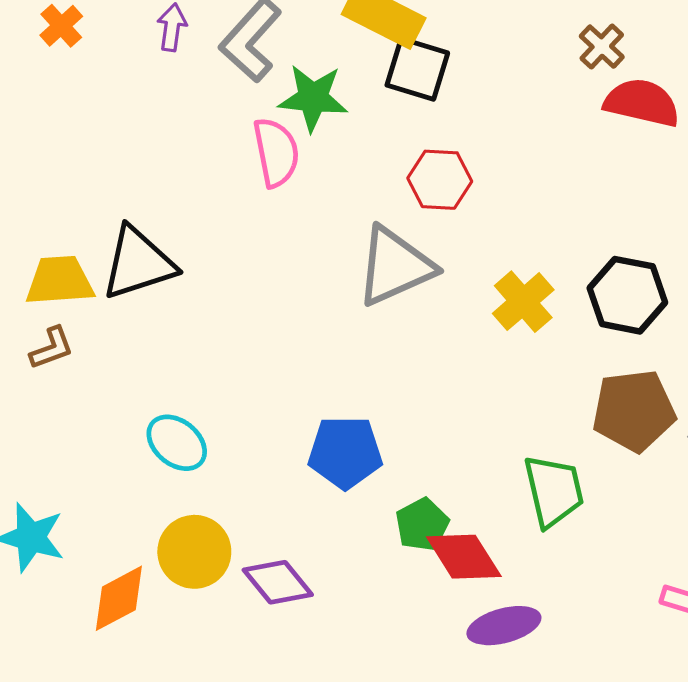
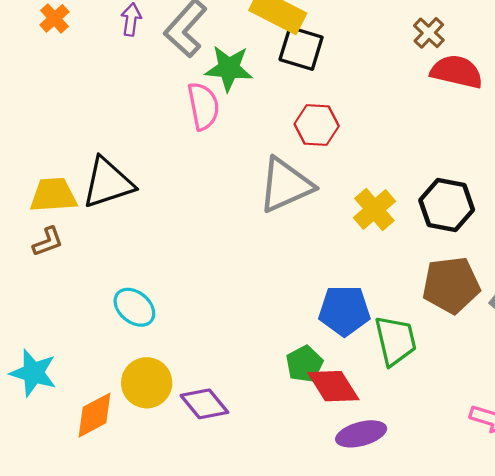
blue pentagon: (345, 452) -> (344, 311), moved

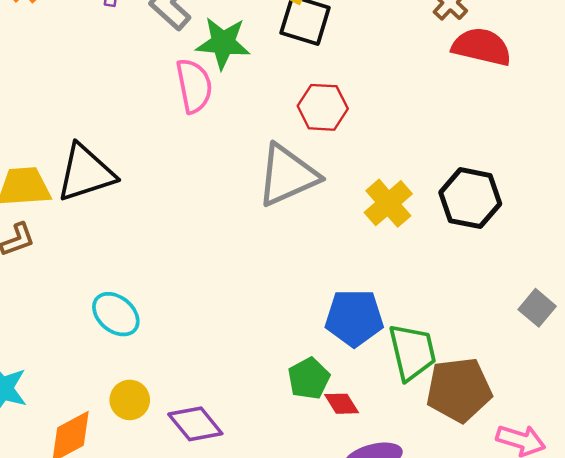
brown pentagon: (451, 285) -> (459, 390), moved
yellow circle: (147, 383) -> (130, 400), size x0.7
red diamond: (333, 386) -> (342, 404), size x0.6

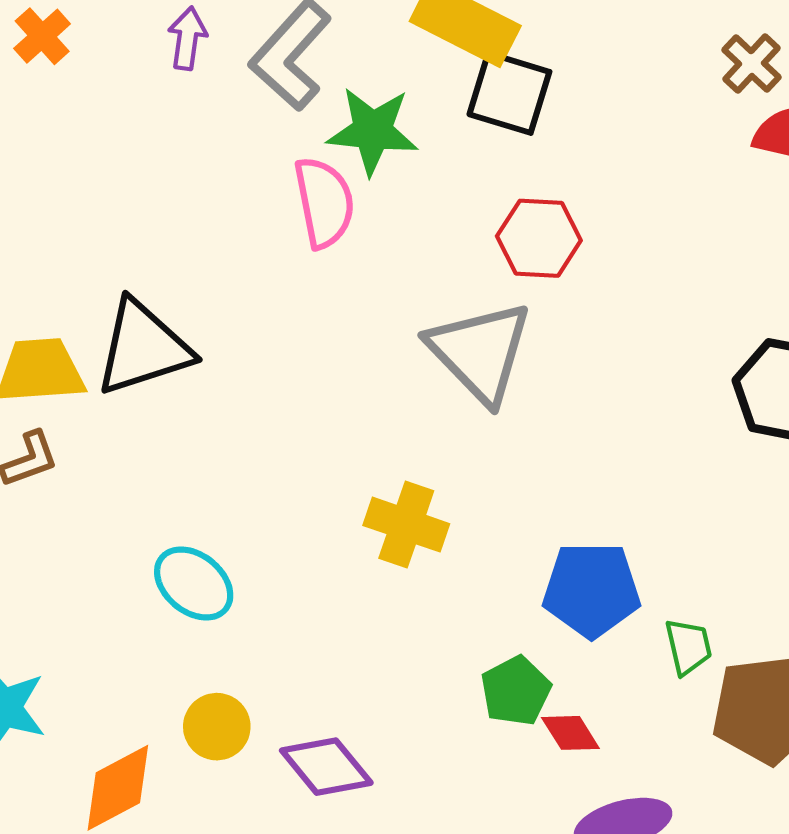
gray triangle: (287, 175) -> (480, 352), turned -50
yellow cross: (388, 203) -> (406, 525), moved, turned -30
green trapezoid: (412, 352) -> (688, 647), size x0.6

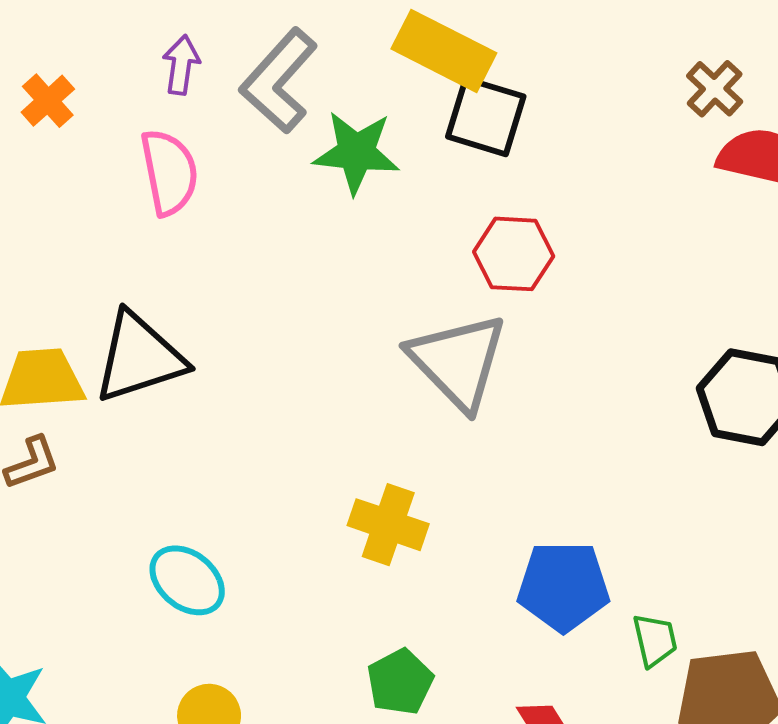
orange cross: (42, 36) -> (48, 101), moved
pink semicircle: (324, 202) -> (169, 172), moved
green pentagon: (516, 691) -> (400, 682), moved

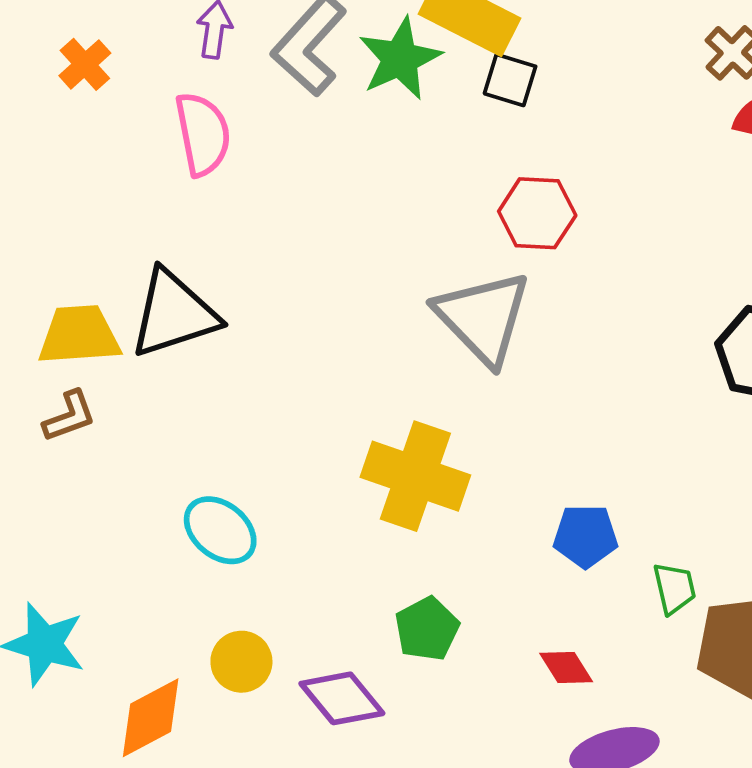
black square: (486, 117) -> (510, 80), size x0.7
green star: (356, 152) -> (400, 59), moved, turned -30
yellow cross: (388, 525) -> (415, 476), size x1.4
blue pentagon: (563, 586) -> (585, 536), size x0.7

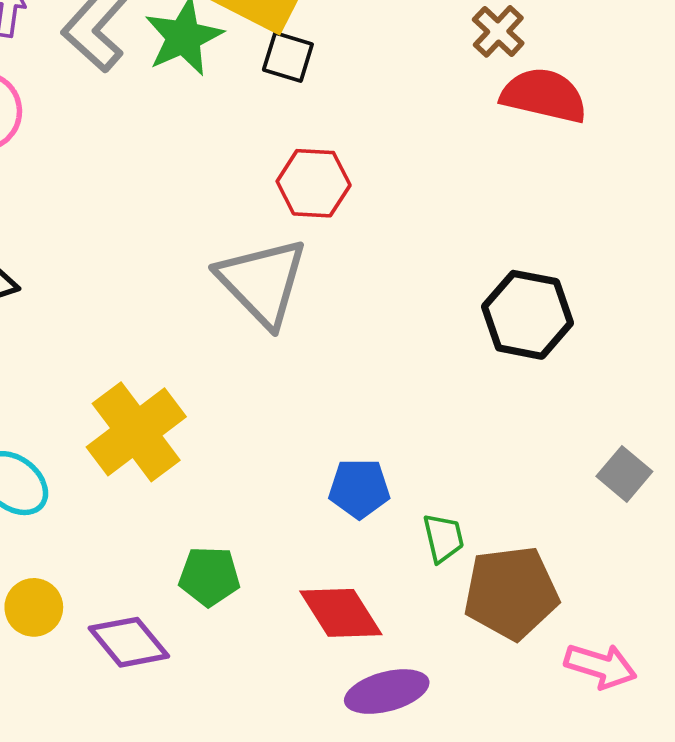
yellow cross: (415, 476) -> (136, 432), moved, turned 34
green pentagon: (427, 629) -> (209, 576), turned 30
red diamond: (566, 667) -> (341, 613), size x1.6

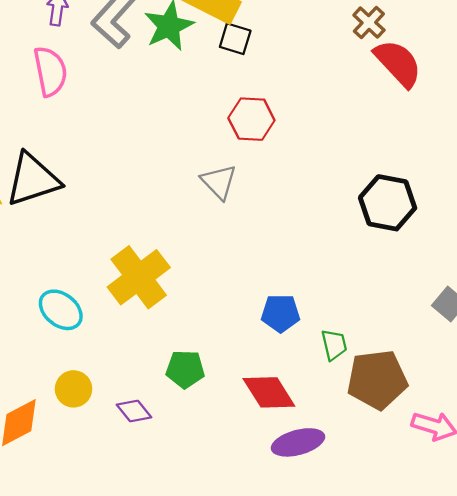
red semicircle: (544, 95) -> (398, 63), turned 34
gray triangle: (262, 282) -> (219, 182), size x0.6
purple diamond: (129, 642) -> (134, 411), size x0.7

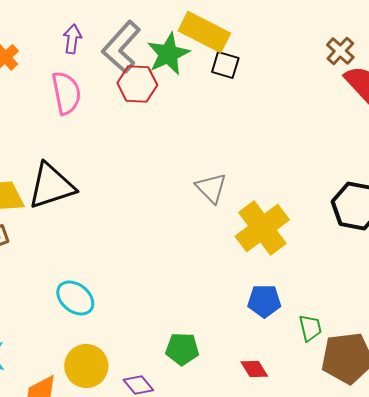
red hexagon: (251, 119) -> (137, 84), moved
yellow cross: (139, 277) -> (262, 228), moved
yellow circle: (74, 389) -> (86, 366), size x1.4
red diamond: (269, 392) -> (254, 369), size x0.6

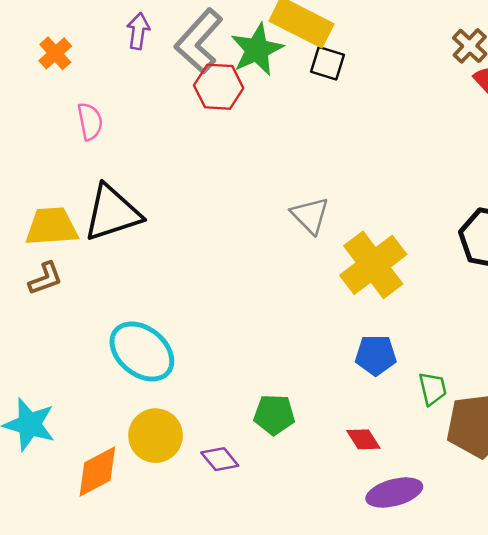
pink semicircle: (66, 93) -> (90, 121), moved, size x0.7
cyan ellipse: (75, 298) -> (142, 351), size x1.4

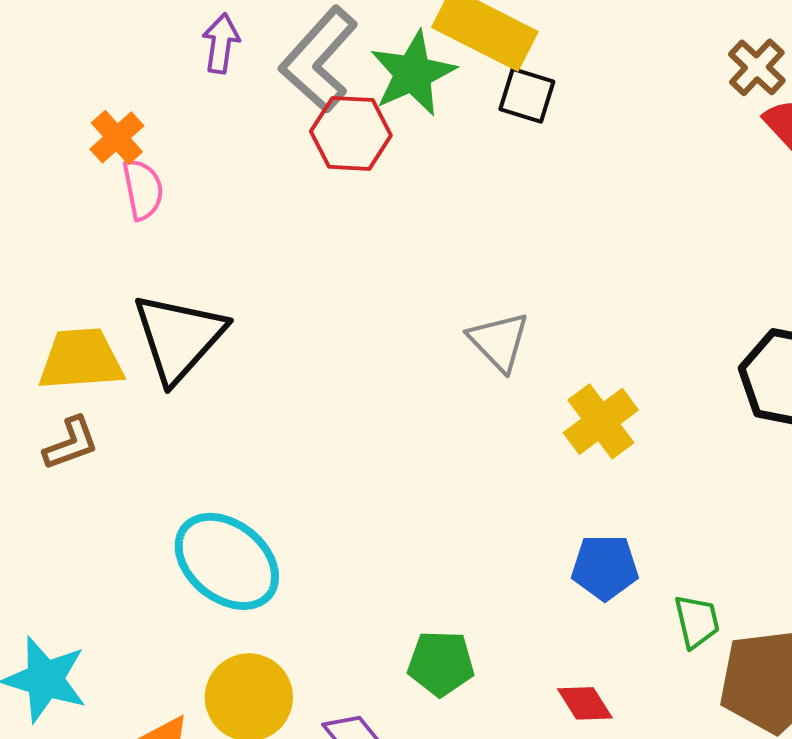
orange cross: (55, 53) -> (117, 137), moved
black triangle: (112, 213) -> (179, 337), turned -30
yellow cross: (373, 265) -> (601, 421), size x0.7

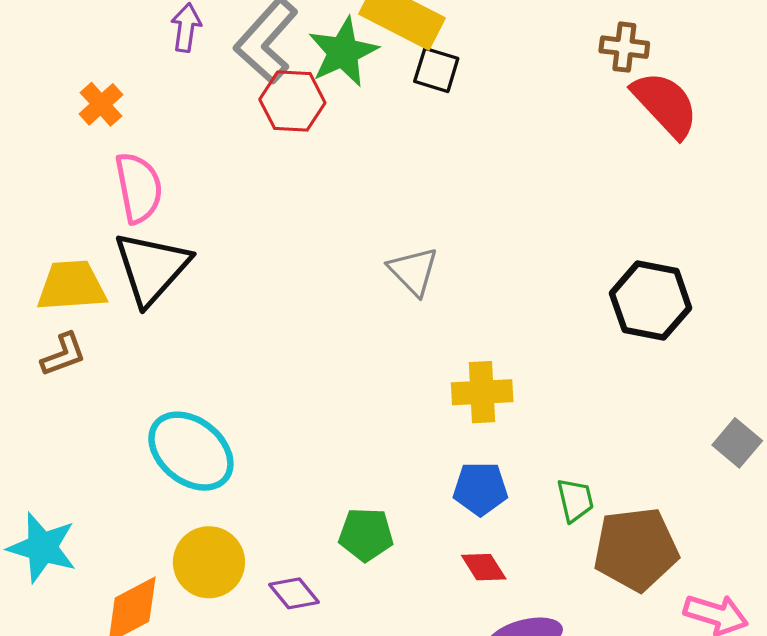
brown cross: (757, 67) -> (624, 47), turned -36
pink semicircle: (143, 189) -> (139, 188), moved, size x1.4
yellow cross: (601, 421) -> (482, 392), moved, turned 34
blue pentagon: (605, 567) -> (480, 489), moved

